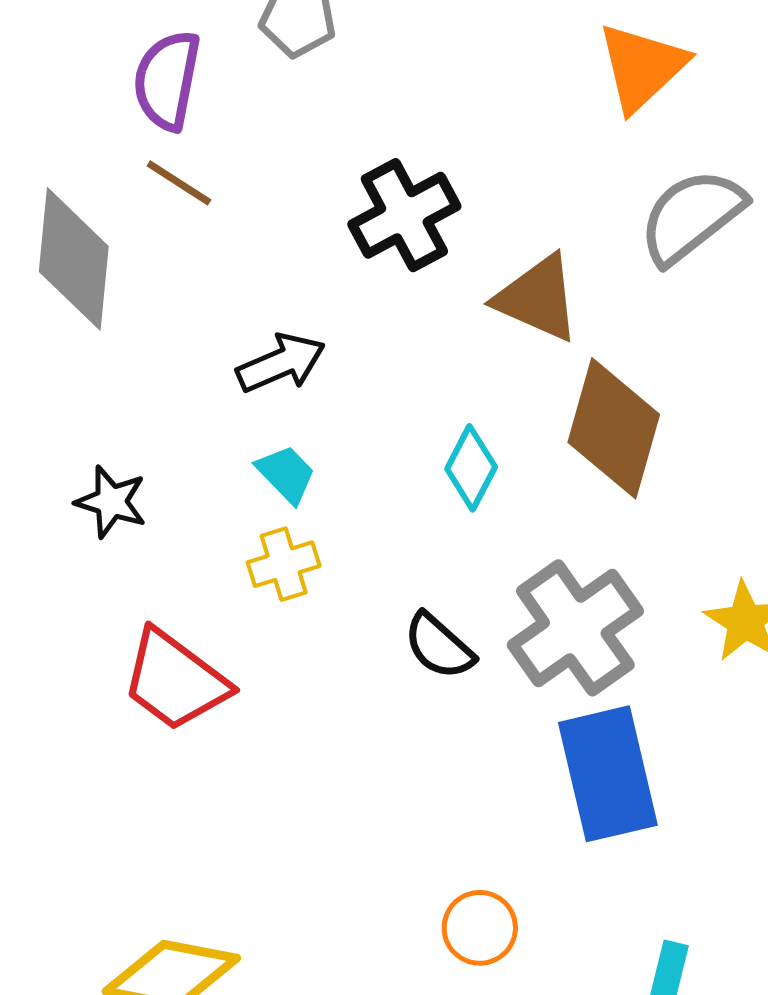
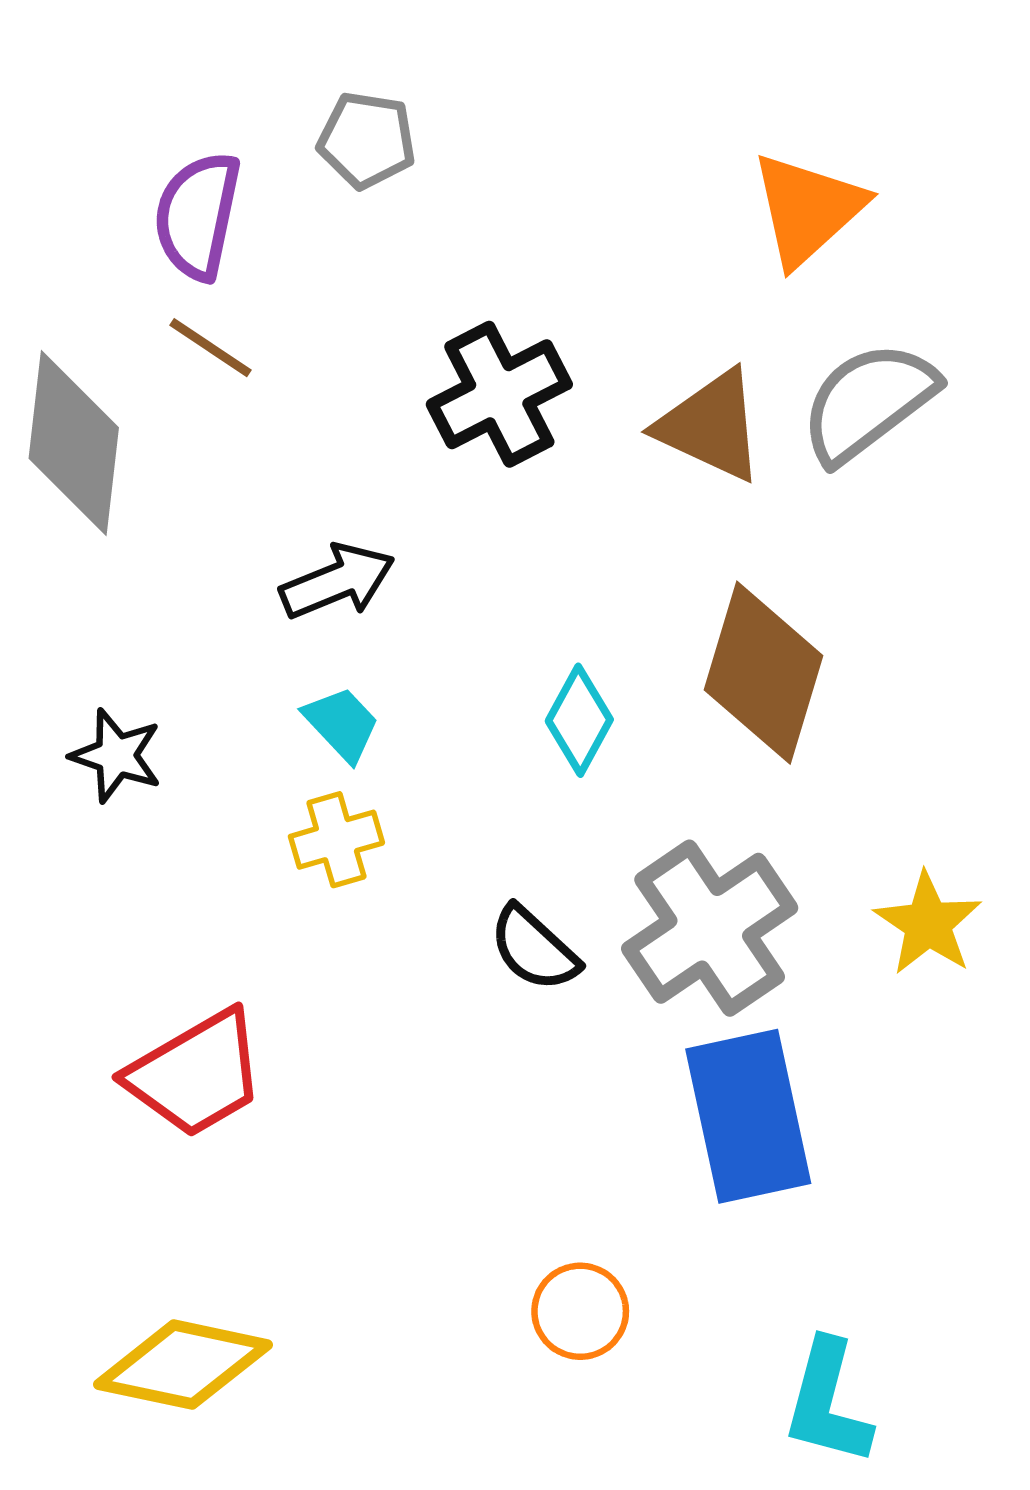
brown triangle: (538, 298) -> (711, 426), moved
red trapezoid: (175, 680) -> (196, 1074), moved, turned -68

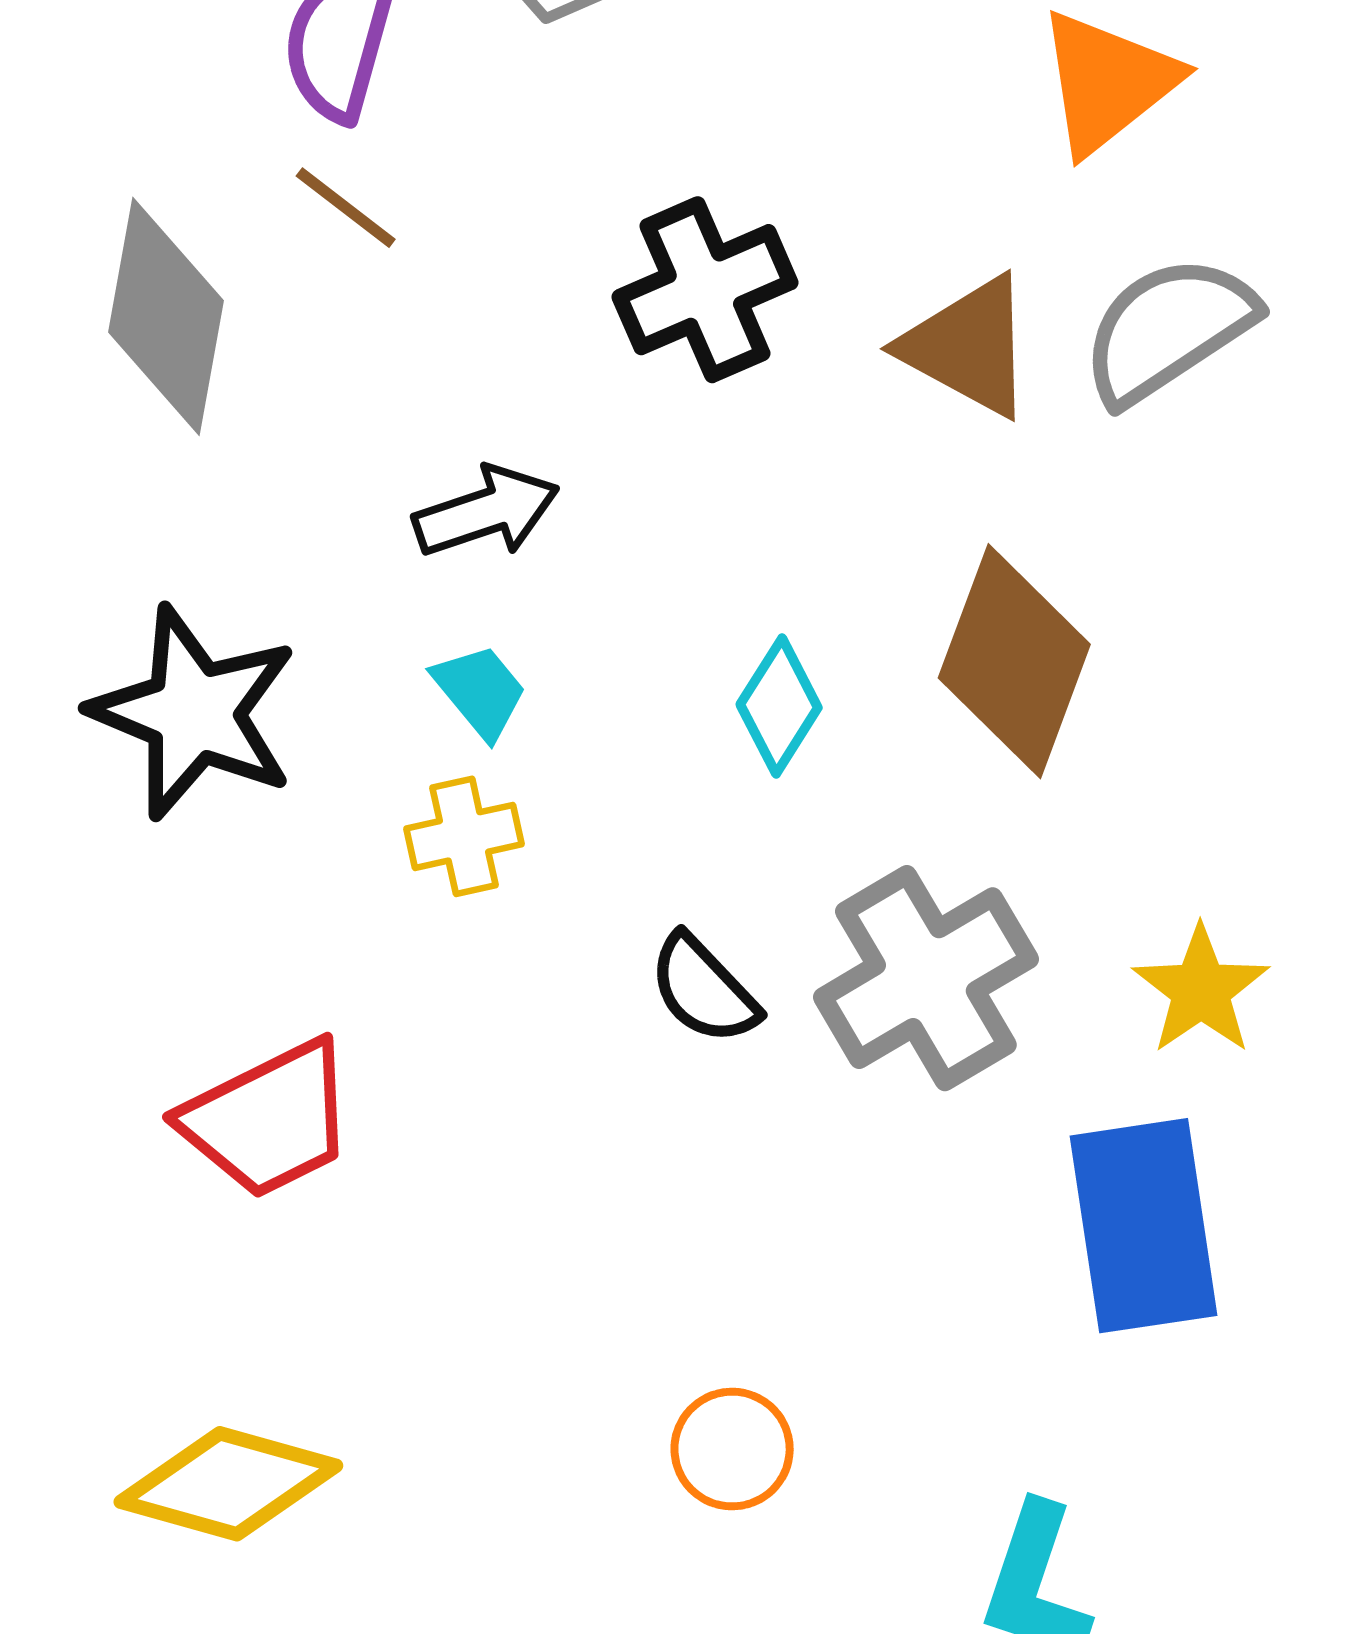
black star: (116, 756) -> (194, 713), size x1.8
blue rectangle: (748, 1116) -> (1144, 1226), moved

